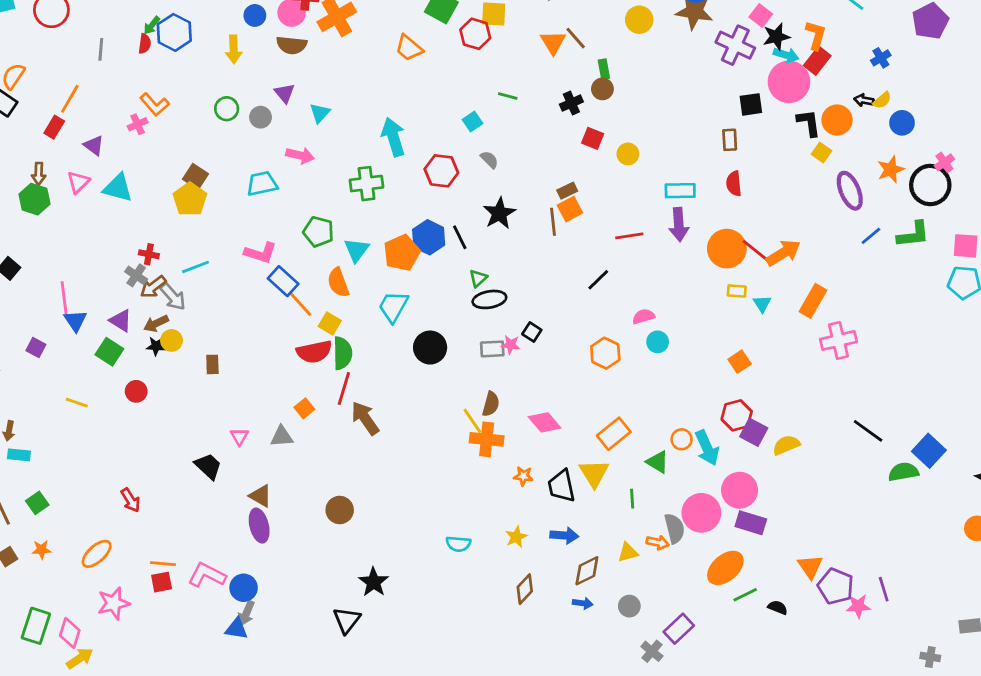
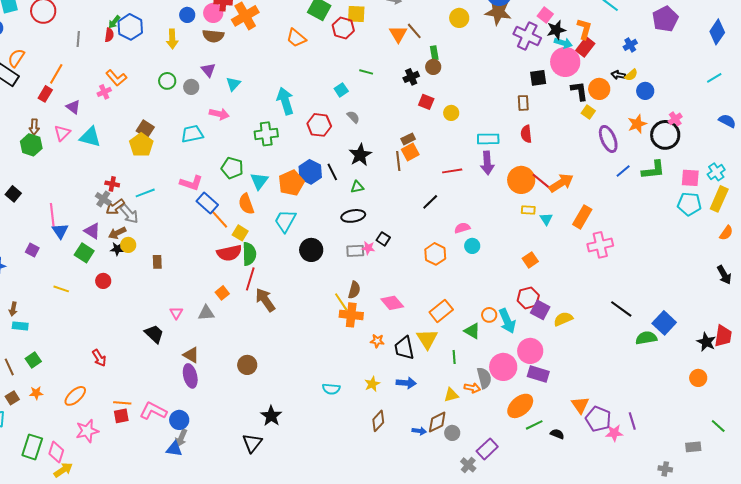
green triangle: (478, 278) -> (357, 187), moved, turned 32
brown diamond: (587, 571) -> (437, 422), moved

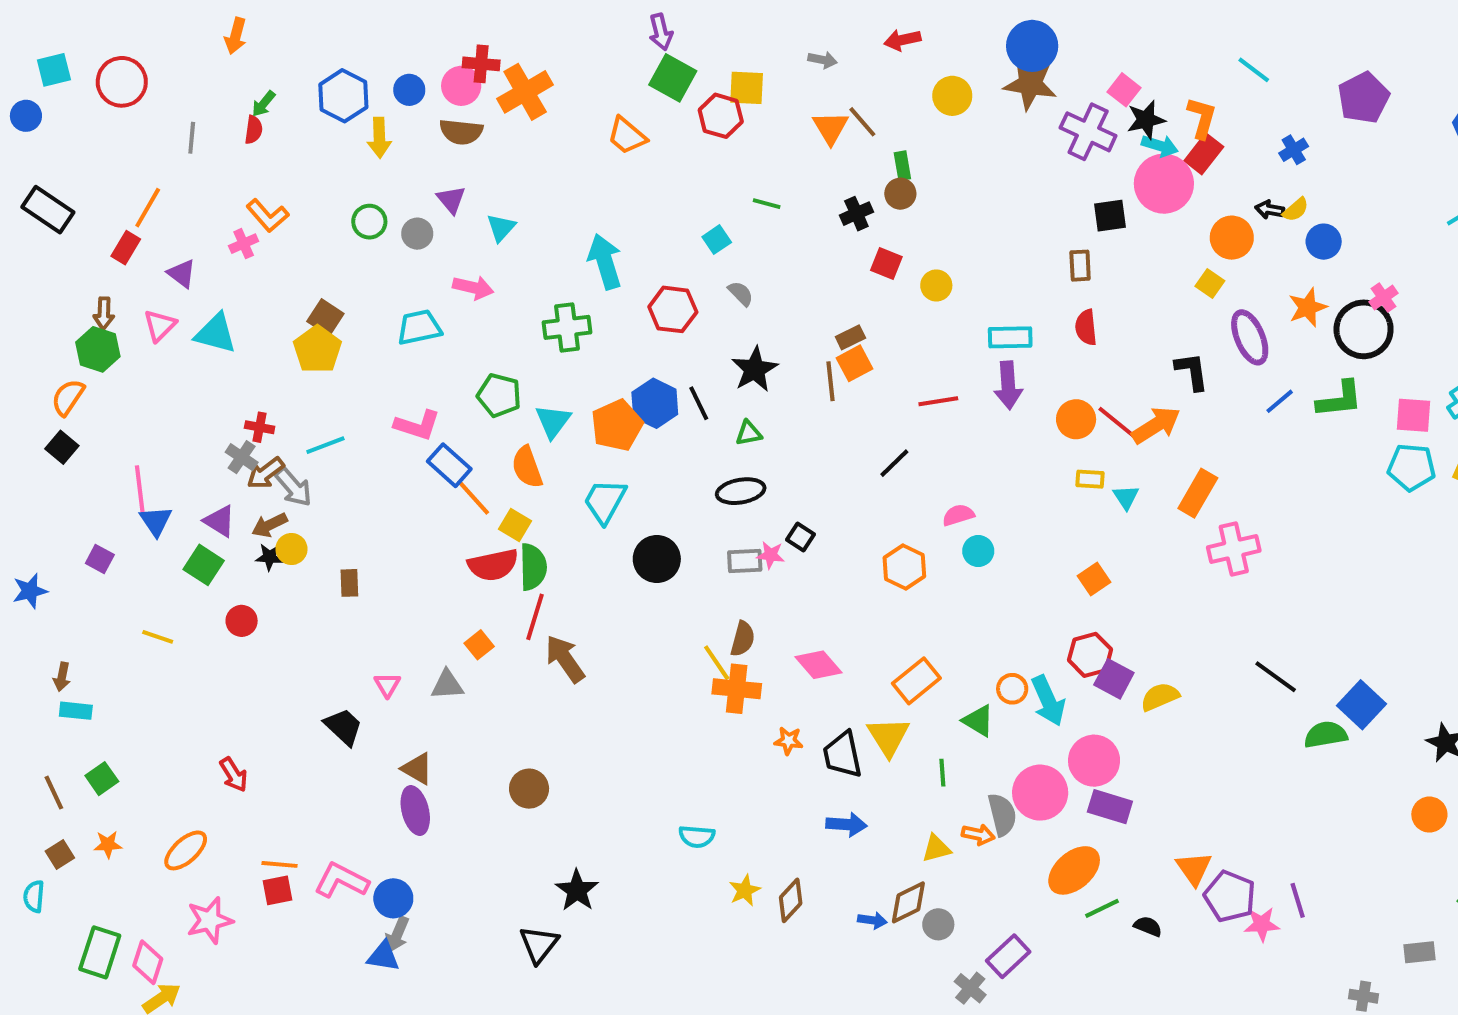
blue hexagon: (130, 27) -> (343, 96), moved
orange semicircle: (16, 58) -> (68, 397), moved
black L-shape: (579, 91) -> (1192, 371), moved
orange circle: (521, 180) -> (1076, 419), size x0.7
yellow star: (372, 384) -> (745, 890), moved

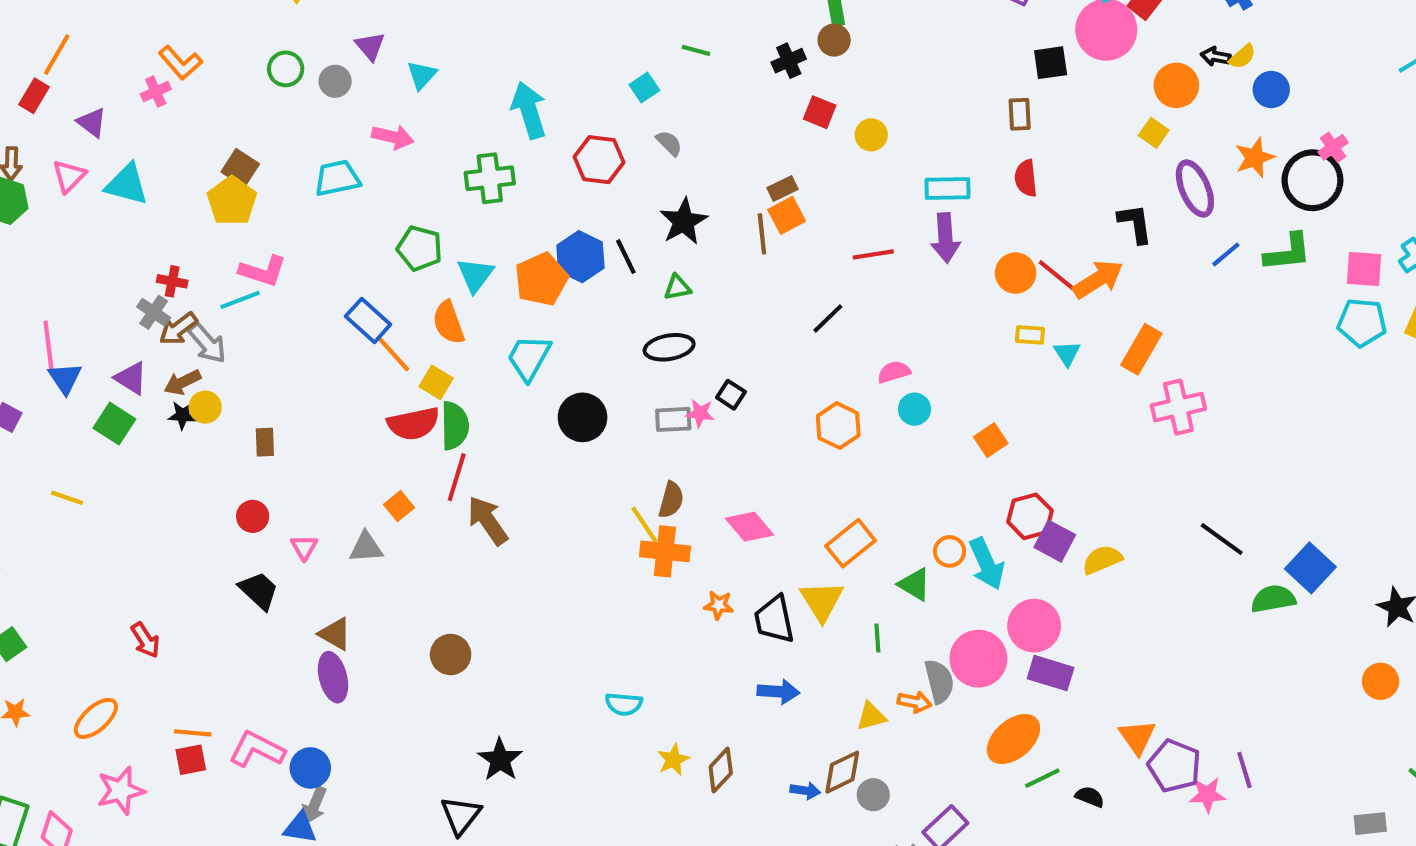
pink L-shape: (417, 425) -> (263, 271), moved
orange square: (1094, 579) -> (991, 440), moved
red circle: (242, 621) -> (253, 516), moved

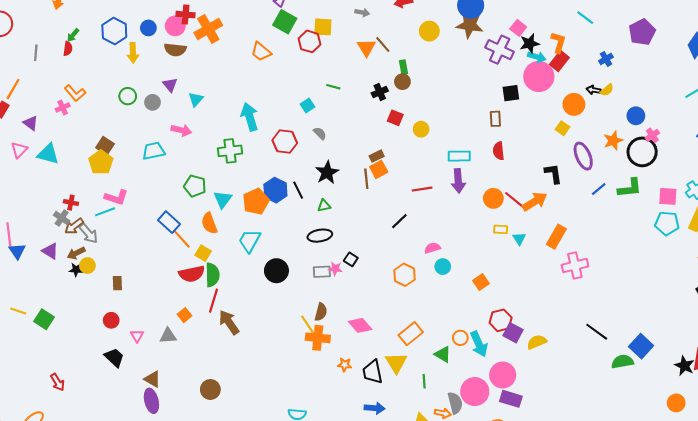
blue circle: (1271, 90) -> (636, 116), moved
green square: (114, 424) -> (44, 319), moved

